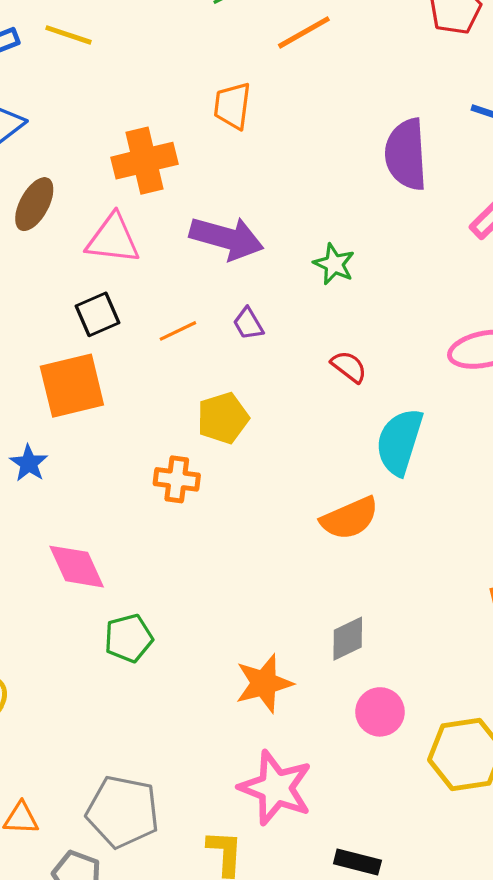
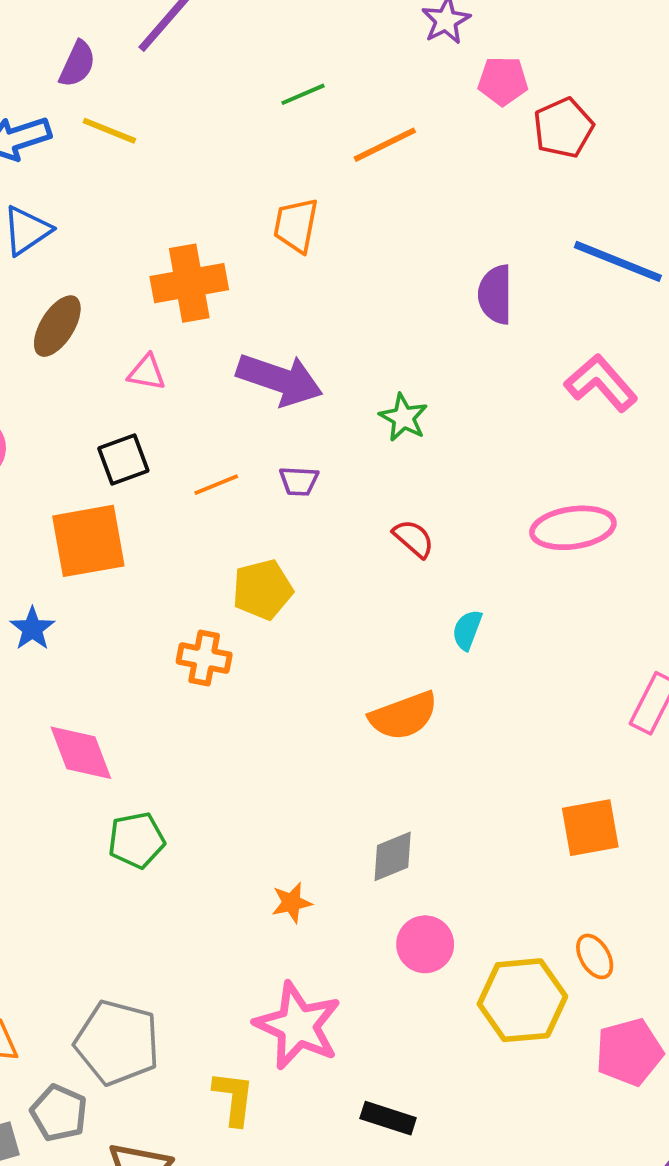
purple semicircle: (406, 154) -> (495, 295), size x0.7
pink triangle: (113, 239) -> (147, 372), size x0.6
purple trapezoid: (248, 324) -> (299, 481), turned -60
cyan semicircle: (399, 442) -> (467, 630), size x0.5
orange star: (264, 683) -> (292, 903), size x0.6

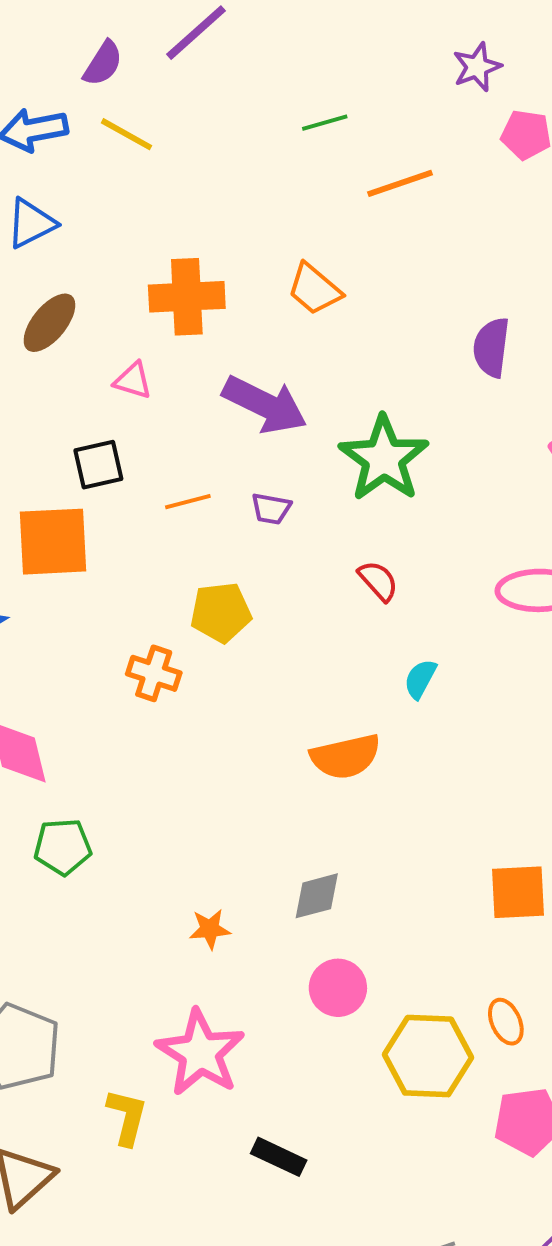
orange trapezoid: (296, 225) -> (314, 289), moved, turned -68
green star: (403, 418) -> (384, 459), size x1.8

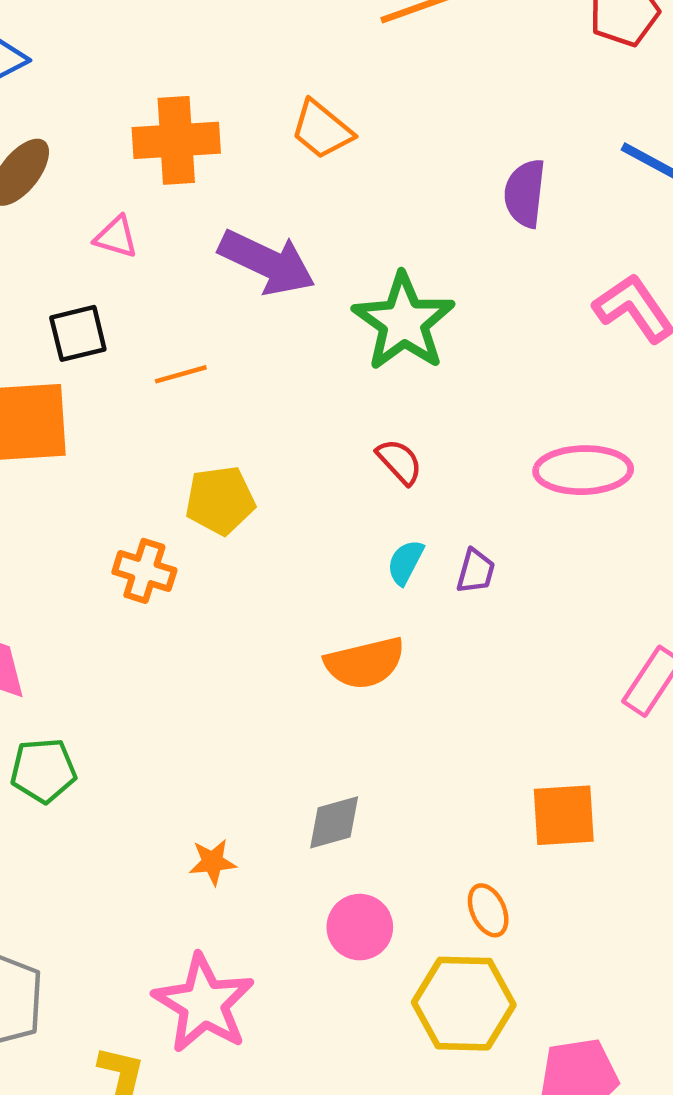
purple trapezoid: (271, 509) -> (476, 571), moved, turned -84
cyan semicircle: (420, 679) -> (405, 562), moved
orange ellipse: (506, 1022) -> (488, 910), moved

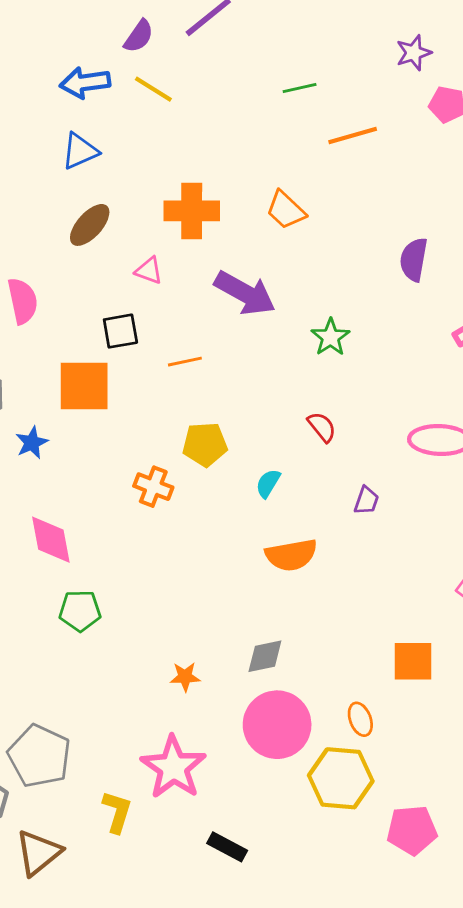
green star: (404, 322) -> (330, 337), size x0.6
cyan semicircle: (405, 562) -> (268, 483), moved
pink circle: (360, 927) -> (277, 725), size x1.6

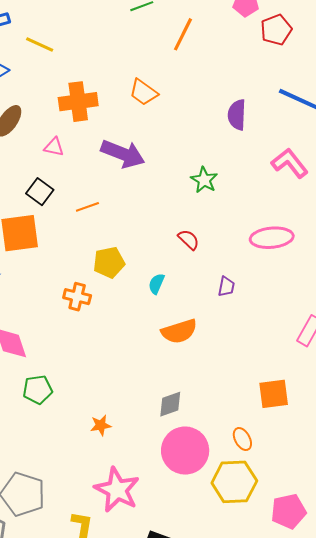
yellow line: (153, 89) -> (40, 45), moved
orange line: (353, 136) -> (183, 34), turned -40
black square: (120, 331) -> (40, 192), turned -36
green star: (330, 337) -> (204, 180), moved
orange star: (185, 677) -> (101, 425), moved

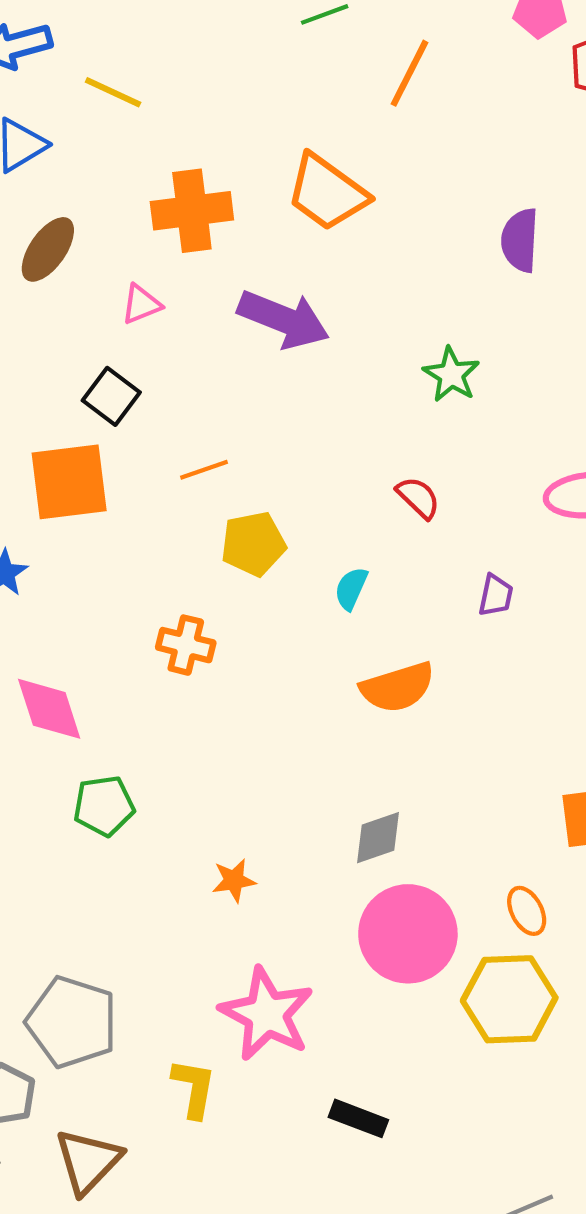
orange trapezoid: (143, 92) -> (327, 192), size x1.4
pink triangle: (54, 147) -> (141, 304), turned -35
orange line: (87, 207) -> (204, 470), moved
orange cross: (77, 297) -> (186, 645), moved

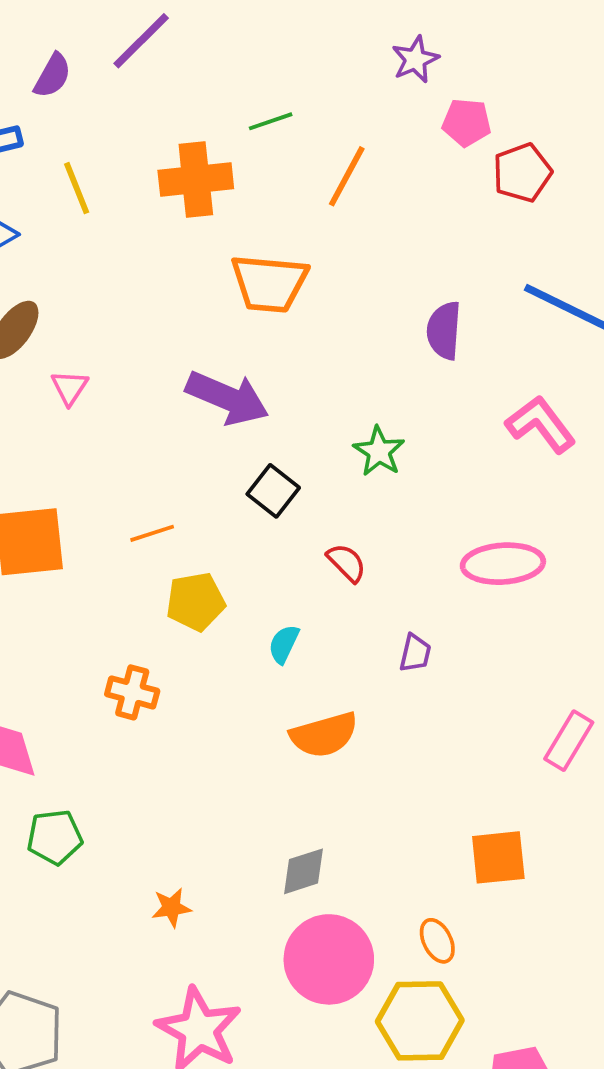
yellow line: (113, 92) -> (77, 188), turned 42
orange trapezoid: (327, 192) -> (269, 283), turned -32
orange cross: (192, 211) -> (196, 179), moved
pink triangle: (141, 304) -> (70, 387), moved, turned -36
black square: (111, 396) -> (273, 491), moved

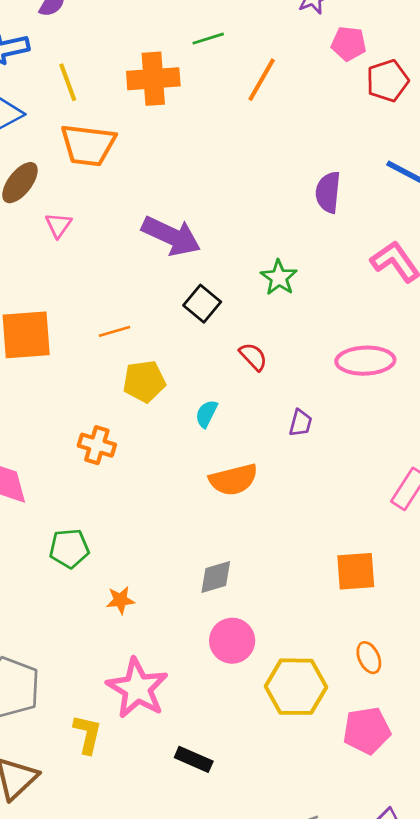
orange trapezoid: (269, 283) -> (88, 145), moved
green pentagon: (55, 837) -> (69, 548), moved
orange ellipse: (437, 941) -> (369, 658), moved
pink circle: (329, 959) -> (232, 641), size x0.7

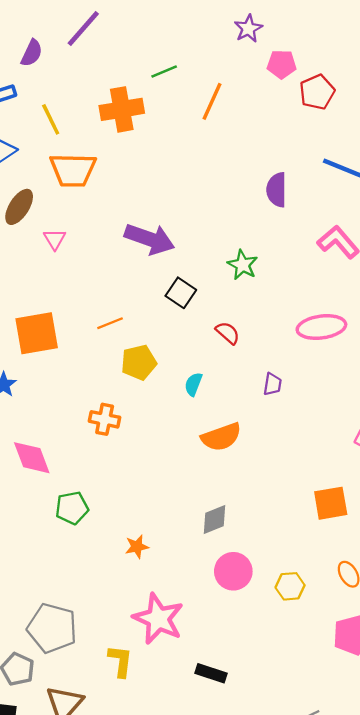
green pentagon: (69, 548) -> (72, 508), moved
yellow hexagon: (296, 687) -> (290, 586), moved, size x0.6

